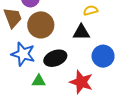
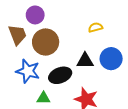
black triangle: (81, 32) -> (85, 61), moved
blue circle: (103, 56) -> (111, 59), moved

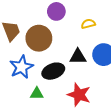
purple circle: (35, 15) -> (56, 11), moved
blue star: (28, 71) -> (21, 67), turned 30

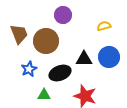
yellow semicircle: (88, 24) -> (104, 26), moved
blue star: (21, 67) -> (29, 69), size x0.7

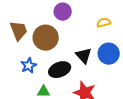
black triangle: (84, 59) -> (84, 56), turned 48

